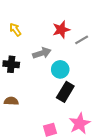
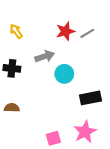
gray line: (82, 40) -> (87, 33), moved
black rectangle: (65, 92) -> (91, 98), moved, turned 48

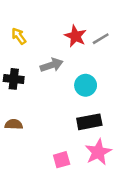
red star: (65, 31) -> (75, 36), turned -30
cyan circle: (64, 74) -> (86, 85), moved
black rectangle: (91, 98) -> (89, 122), moved

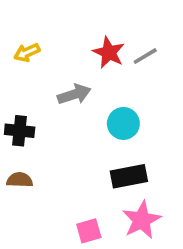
yellow arrow: (19, 36) -> (27, 52), turned -78
black cross: (14, 79) -> (20, 131), moved

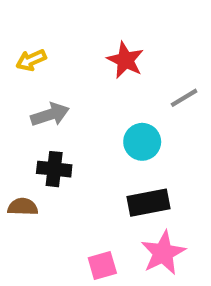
gray line: (145, 56) -> (184, 98), moved
gray arrow: (74, 94) -> (50, 115), moved
black cross: (20, 131) -> (54, 169), moved

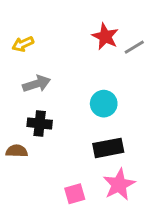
red star: (125, 60) -> (105, 36), moved
gray line: (184, 98) -> (134, 47), moved

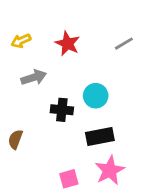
red star: (105, 36) -> (67, 44), moved
black cross: (40, 123) -> (62, 110), moved
brown semicircle: (17, 151) -> (15, 139), turned -72

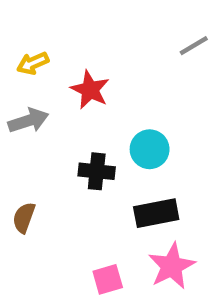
red star: (67, 44) -> (90, 90), moved
gray line: (124, 44) -> (194, 46), moved
gray arrow: (34, 77) -> (28, 121), moved

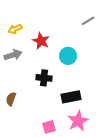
cyan circle: (150, 149) -> (68, 56), moved

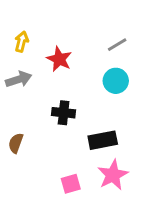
gray line: (88, 21) -> (117, 45), moved
yellow arrow: (15, 29) -> (22, 42), turned 128
cyan circle: (68, 56) -> (116, 81), moved

